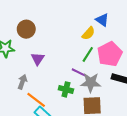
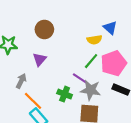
brown circle: (26, 29) -> (44, 29), moved
yellow semicircle: (88, 33) -> (94, 40), turned 32

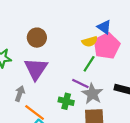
purple triangle: (40, 59) -> (36, 69), size x1.6
pink pentagon: (114, 63) -> (107, 46), moved
gray star: (91, 90) -> (92, 94), turned 30

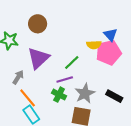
brown circle: (37, 38) -> (38, 24), moved
green line: (89, 64) -> (72, 63), moved
purple line: (80, 83) -> (65, 79), moved, turned -56

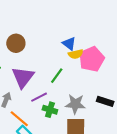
blue triangle: (110, 35) -> (69, 43), moved
purple line: (65, 79) -> (39, 97), moved
gray star: (85, 93) -> (75, 104), turned -30

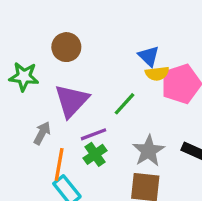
gray star: (75, 104) -> (149, 151), turned 30
green cross: (50, 110) -> (95, 154), moved, turned 32
orange line: (19, 119) -> (59, 164), turned 54

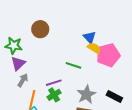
yellow semicircle: (157, 73) -> (94, 48), turned -144
purple triangle: (72, 101) -> (18, 63), moved, size x0.7
green line: (124, 104) -> (73, 65), turned 63

